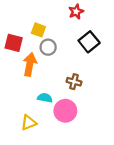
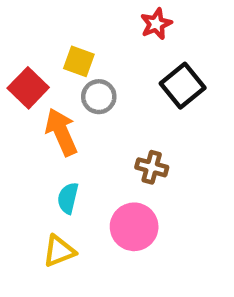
red square: (14, 43) -> (28, 88), turned 30
orange arrow: (30, 64) -> (61, 132), turned -35
cyan semicircle: (45, 98) -> (68, 198), moved, turned -88

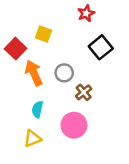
gray circle: (99, 97) -> (64, 73), moved
brown cross: (152, 167) -> (84, 92), turned 35

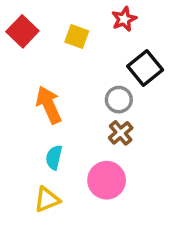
yellow square: (44, 34) -> (77, 37), moved
red square: (16, 49) -> (22, 31), moved
gray circle: (64, 73) -> (119, 100), moved

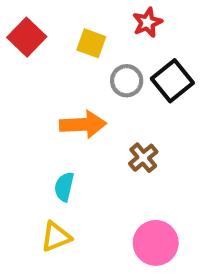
gray circle: (119, 100) -> (127, 81), moved
orange arrow: (49, 105) -> (83, 124), moved, turned 111
pink circle: (107, 180) -> (156, 243), moved

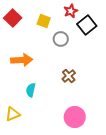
black square: (172, 81) -> (87, 25), moved
orange arrow: (83, 124) -> (22, 60), moved
yellow triangle: (56, 237) -> (13, 114), moved

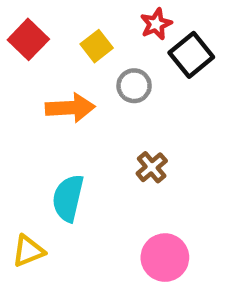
yellow square: (44, 21) -> (97, 46), turned 32
orange arrow: (22, 60) -> (70, 108), moved
cyan semicircle: (31, 90) -> (68, 198), size x1.5

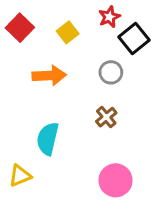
gray circle: (134, 86) -> (111, 72), moved

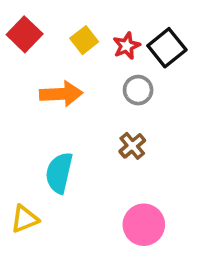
red star: (109, 17) -> (127, 46), moved

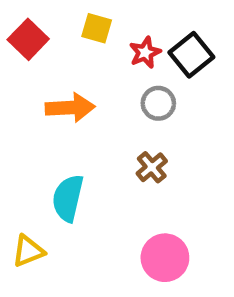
yellow square: (84, 40) -> (97, 28), moved, turned -36

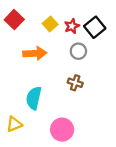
yellow square: (97, 28) -> (50, 24), moved, turned 32
brown cross: (152, 167) -> (75, 83), turned -32
pink circle: (165, 258) -> (62, 130), moved

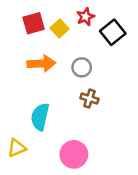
red square: (14, 20) -> (34, 23), moved, turned 30
red star: (72, 26) -> (86, 17), moved
gray circle: (78, 51) -> (82, 67), moved

